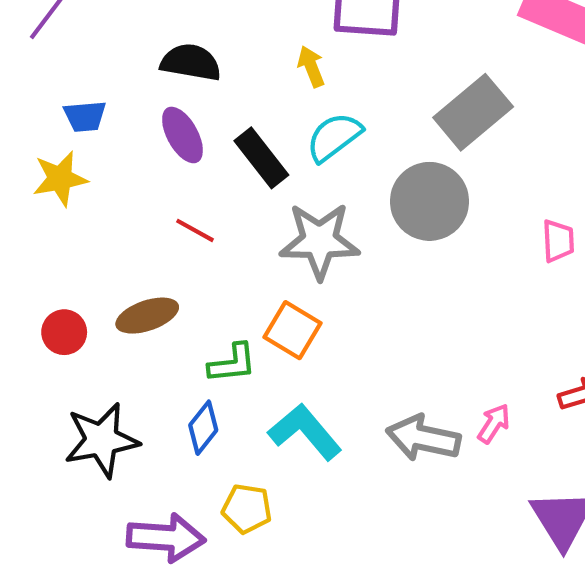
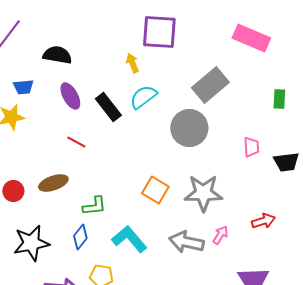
black semicircle: (191, 62) -> (57, 55), moved
gray star: (319, 241) -> (203, 193), moved
orange square: (292, 330) -> (155, 190), moved

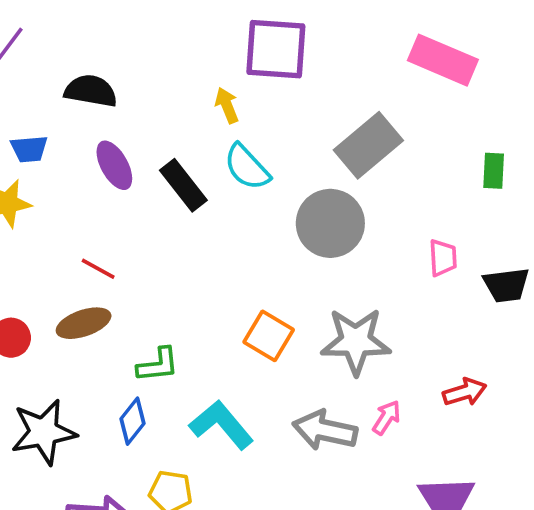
cyan semicircle: (143, 97) -> (247, 167), turned -96
red line: (76, 142) -> (98, 269), moved

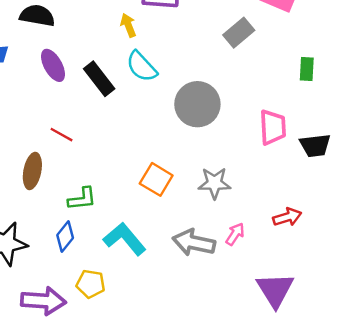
gray rectangle: (368, 145) -> (239, 33), moved, size x0.7
pink trapezoid: (443, 258) -> (273, 127), size x1.4
red line: (98, 269) -> (62, 135), moved
brown ellipse: (84, 323) -> (32, 171), turned -60
gray star: (356, 341) -> (214, 183), size x0.7

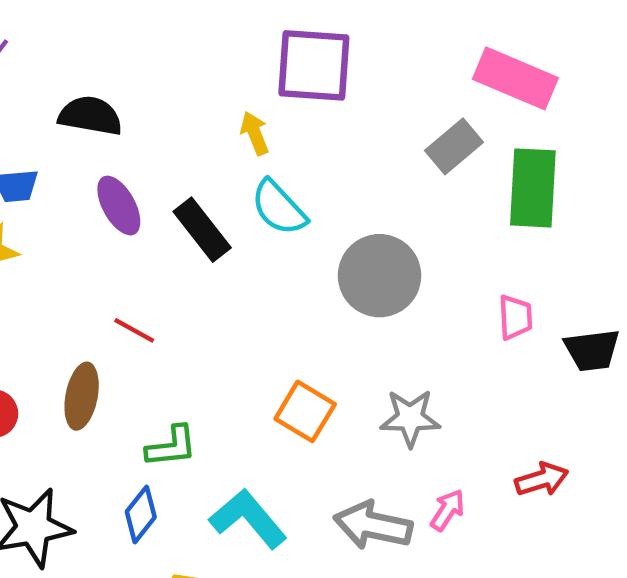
green rectangle: (307, 69) -> (533, 188), moved, size x1.8
pink trapezoid: (273, 127) -> (515, 317), size x0.7

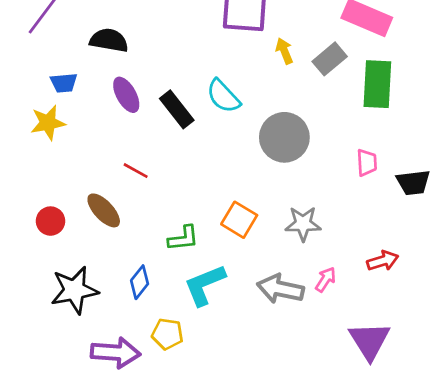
yellow arrow: (255, 133) -> (284, 51), moved
brown ellipse: (82, 396) -> (104, 210), turned -54
green L-shape: (171, 446) -> (183, 238), moved
cyan L-shape: (248, 519) -> (205, 285), turned -72

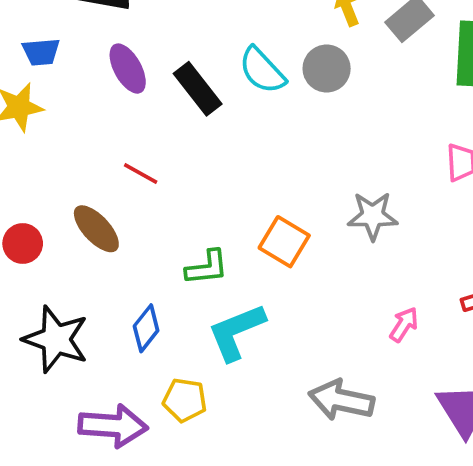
gray circle: (284, 137) -> (327, 69), moved, size x0.7
gray star: (303, 224) -> (373, 216), moved
gray arrow: (280, 289) -> (341, 400), moved
black star: (74, 290) -> (56, 339), turned 30

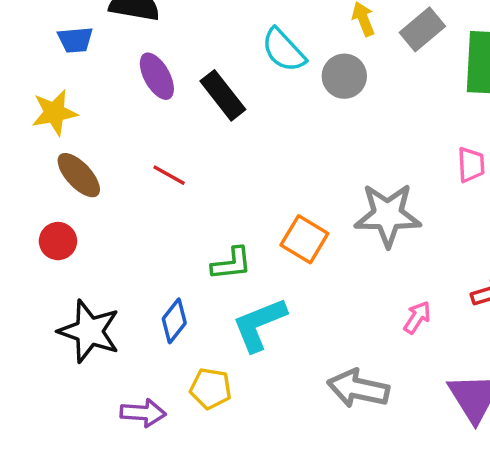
blue trapezoid: (41, 52) -> (75, 40), moved
cyan semicircle: (262, 70) -> (284, 50), moved
gray star: (373, 216) -> (388, 215), size x1.4
brown ellipse: (96, 229) -> (79, 175), moved
purple arrow: (113, 426) -> (143, 413), size x0.7

